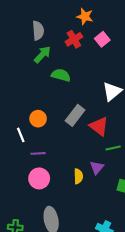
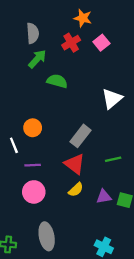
gray rectangle: (75, 115) -> (80, 136), moved
red triangle: (99, 126) -> (75, 164), moved
purple triangle: (97, 168) -> (104, 197), moved, turned 40
yellow semicircle: (78, 176) -> (76, 190), turned 48

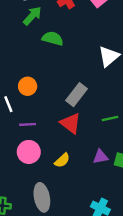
yellow semicircle: (76, 190) -> (62, 160), moved

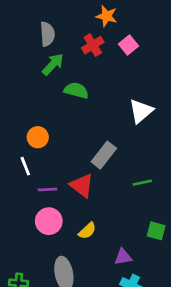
orange circle: (28, 86) -> (38, 137), moved
red triangle: (71, 123) -> (82, 185), moved
purple triangle: (100, 157) -> (123, 257), moved

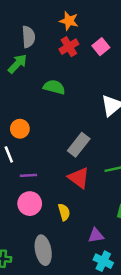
orange star: (107, 16) -> (69, 21), moved
green arrow: (53, 64) -> (17, 64), moved
red triangle: (82, 185) -> (79, 178), moved
yellow semicircle: (87, 231) -> (64, 212), turned -63

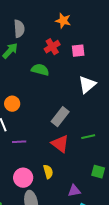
orange star: (69, 21) -> (63, 21), moved
red cross: (69, 47) -> (52, 47), moved
pink square: (101, 47) -> (78, 51), moved, turned 32
pink circle: (30, 204) -> (23, 178), moved

